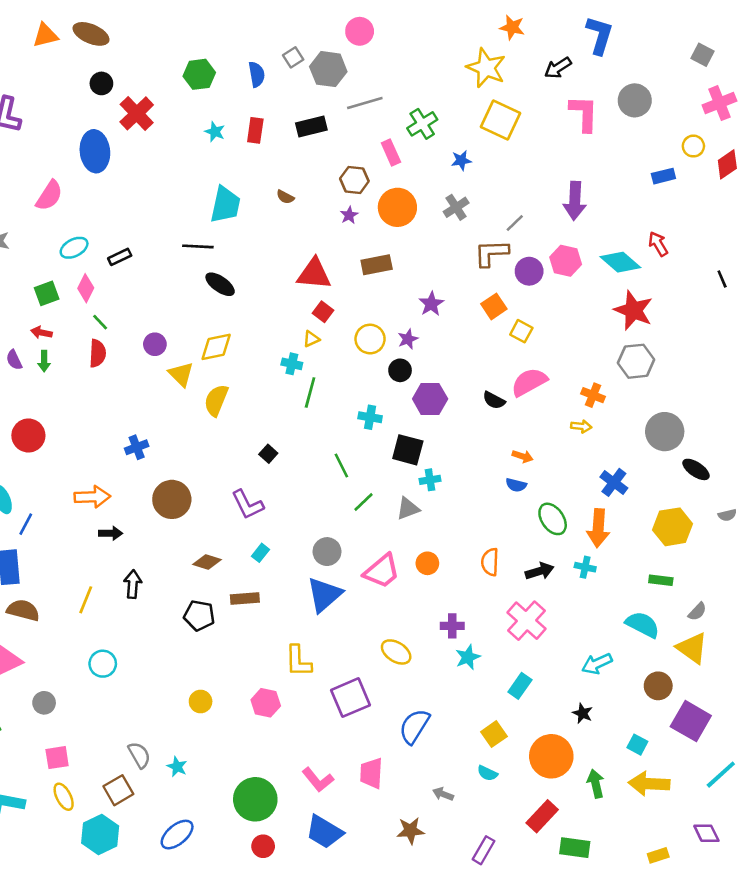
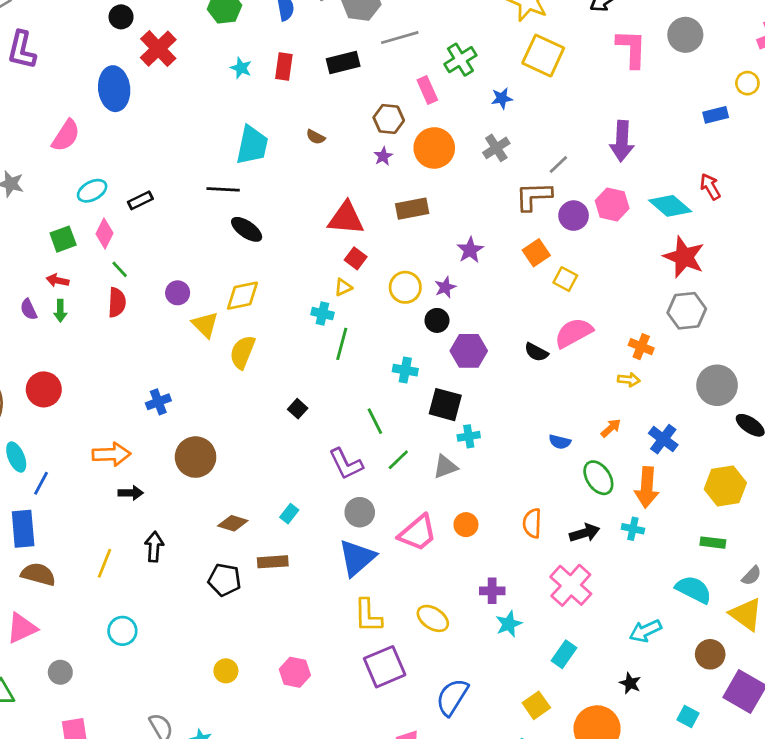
orange arrow: (523, 456) -> (611, 428), moved, turned -60
purple L-shape: (247, 505) -> (346, 464), moved
yellow L-shape: (298, 661) -> (368, 616), moved

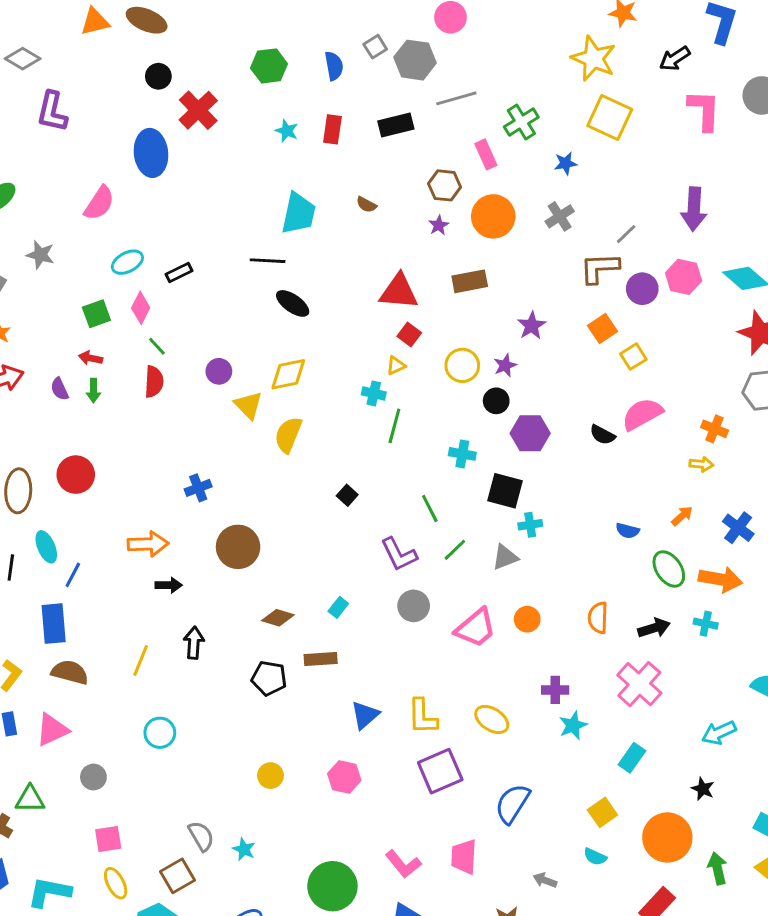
yellow square: (565, 279) -> (633, 357), turned 30
orange arrow: (647, 487) -> (720, 579), turned -84
blue triangle: (357, 558) -> (365, 715), moved, size x0.7

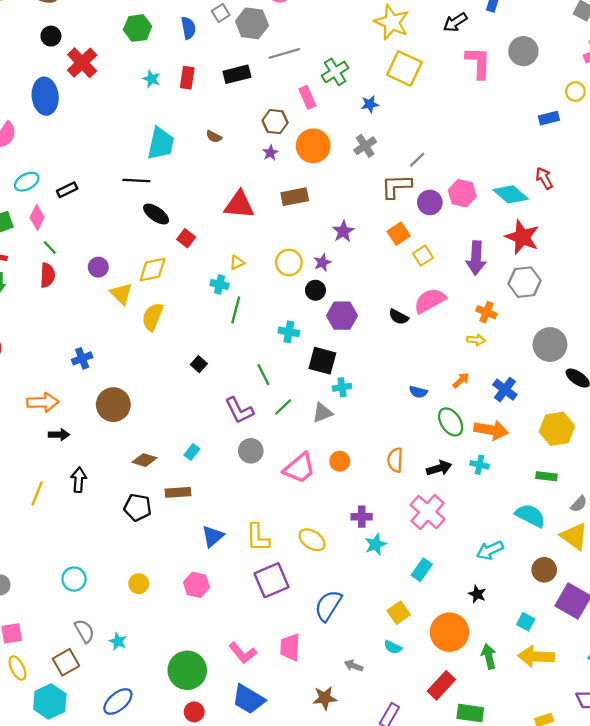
purple arrow: (694, 209) -> (476, 258), moved
red square: (409, 334) -> (186, 238), moved
cyan circle: (160, 733) -> (74, 579), moved

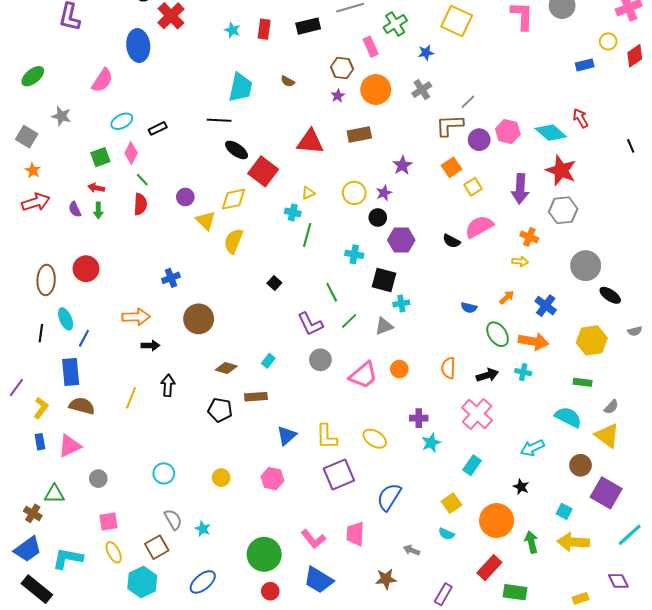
red square: (186, 238) -> (263, 171), size x1.8

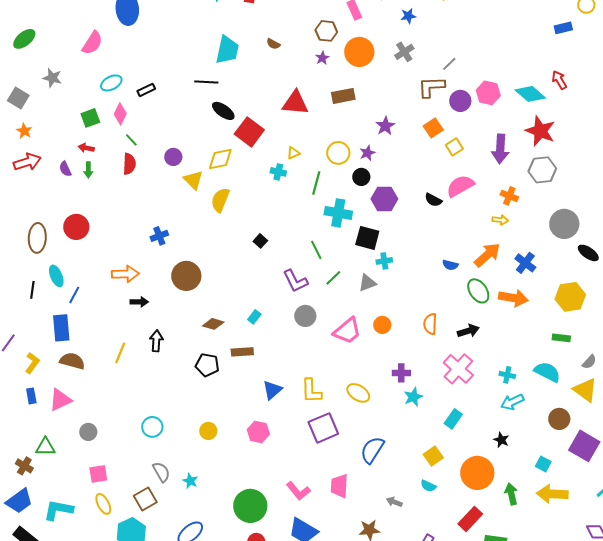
green line: (307, 235) -> (316, 183), moved
cyan cross: (354, 254) -> (338, 213), size x1.5
orange arrow: (507, 297) -> (487, 255), size x1.8
cyan cross: (523, 372) -> (507, 375), moved

